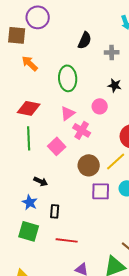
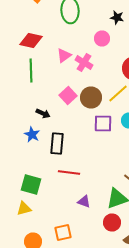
pink triangle: (68, 113) -> (64, 56), moved
pink square: (57, 146) -> (68, 96), moved
black rectangle: (55, 211) -> (57, 144), size x1.5
green square: (29, 231) -> (31, 184), moved

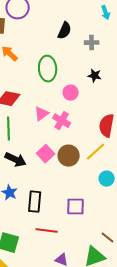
pink circle: (102, 38) -> (71, 93), moved
black arrow: (43, 114) -> (16, 160), moved, size x1.5
purple square: (103, 124) -> (76, 207), moved

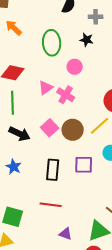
black star: (95, 76) -> (87, 40), moved
black rectangle: (35, 202) -> (53, 170), moved
purple square: (76, 207) -> (84, 165), moved

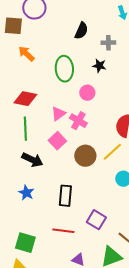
pink square: (50, 128) -> (57, 141), moved
purple square: (84, 165) -> (96, 220), moved, turned 30

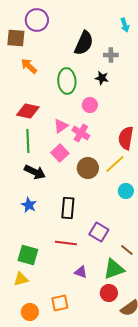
black semicircle: (81, 31) -> (84, 43), size x1.4

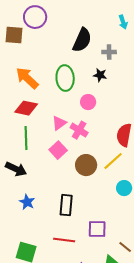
orange arrow: (29, 66) -> (27, 78), moved, size x1.4
black arrow: (35, 172) -> (16, 169), moved
purple square: (99, 232) -> (97, 229), turned -30

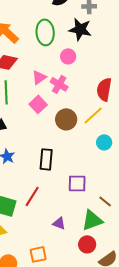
black star: (100, 75) -> (80, 29), size x1.6
red line: (64, 240) -> (32, 196), moved, turned -65

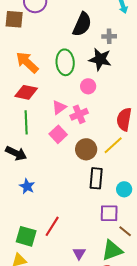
pink cross: (59, 84) -> (79, 114), turned 36
cyan circle: (104, 142) -> (124, 189), moved
black rectangle: (46, 159) -> (96, 178), moved
purple square: (77, 183) -> (109, 213), moved
purple triangle: (59, 223) -> (79, 253), turned 40

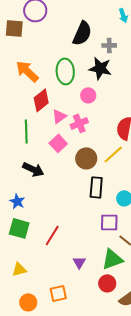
red diamond: (26, 92) -> (41, 100), moved, turned -50
black arrow: (16, 153) -> (33, 169), moved
blue star: (27, 186) -> (17, 201), moved
green square: (26, 236) -> (19, 228), moved

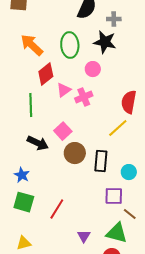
pink square: (58, 143) -> (63, 131), moved
brown circle: (86, 158) -> (75, 153), moved
green triangle: (112, 259) -> (117, 233), turned 35

